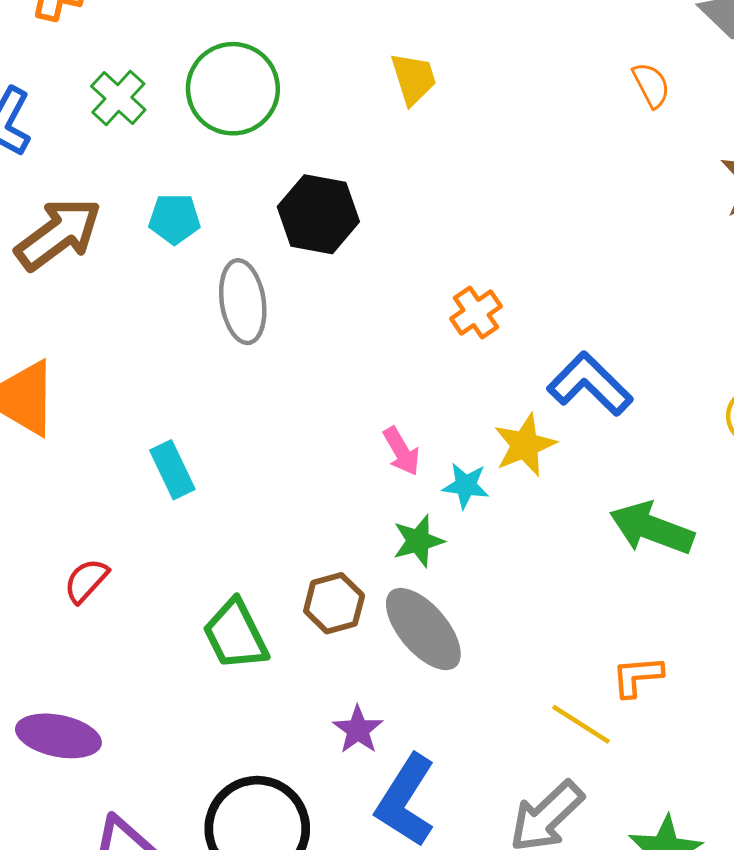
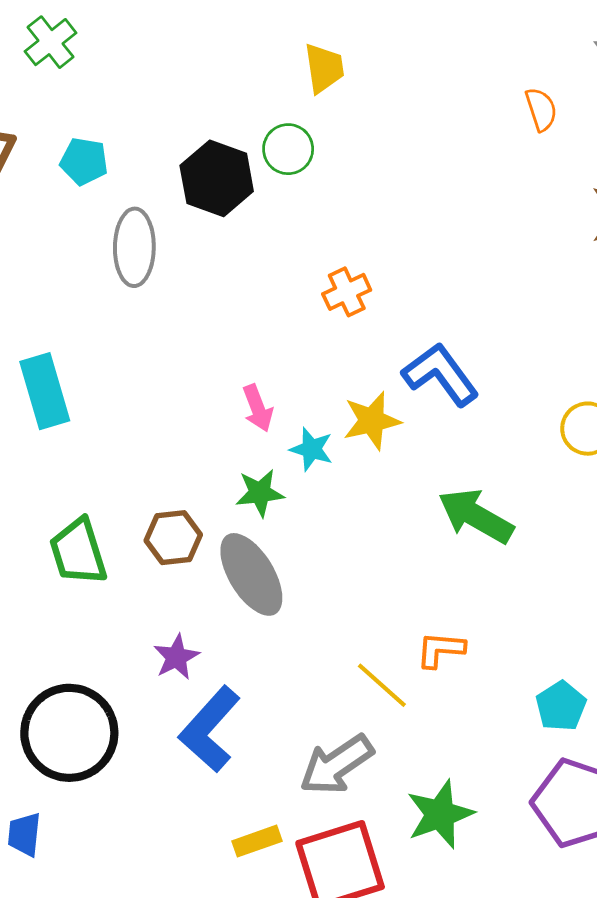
green circle: (233, 89) -> (288, 149), moved, size x0.6
cyan rectangle: (172, 470) -> (45, 391), size x1.4

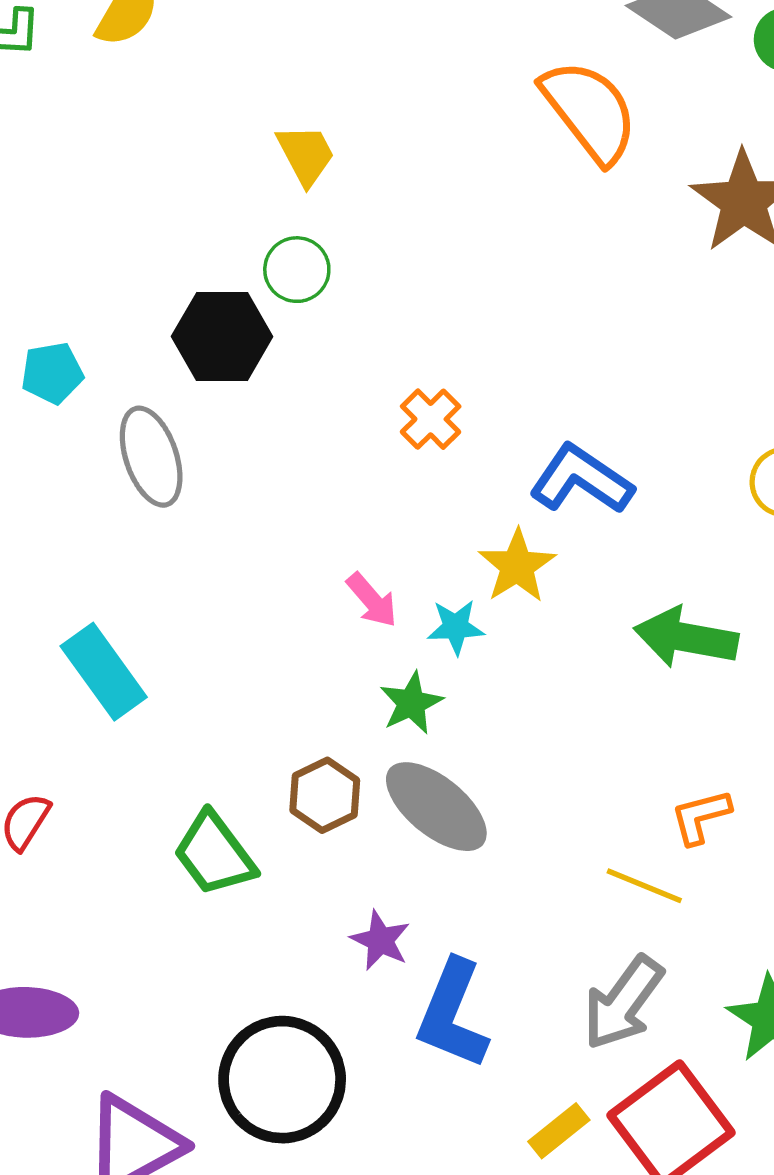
orange semicircle: (541, 109) -> (590, 111), size x2.0

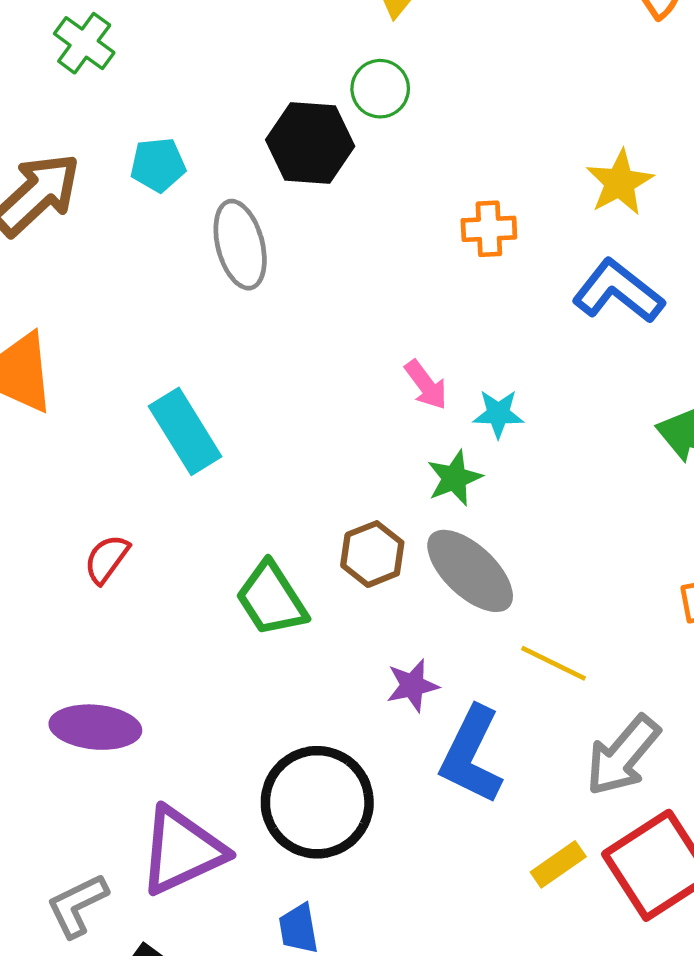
orange cross: (431, 419) -> (489, 229), turned 38
yellow star: (517, 566) -> (620, 182), moved
yellow line: (644, 886) -> (554, 663), moved
purple star: (380, 940) -> (412, 685), turned 30

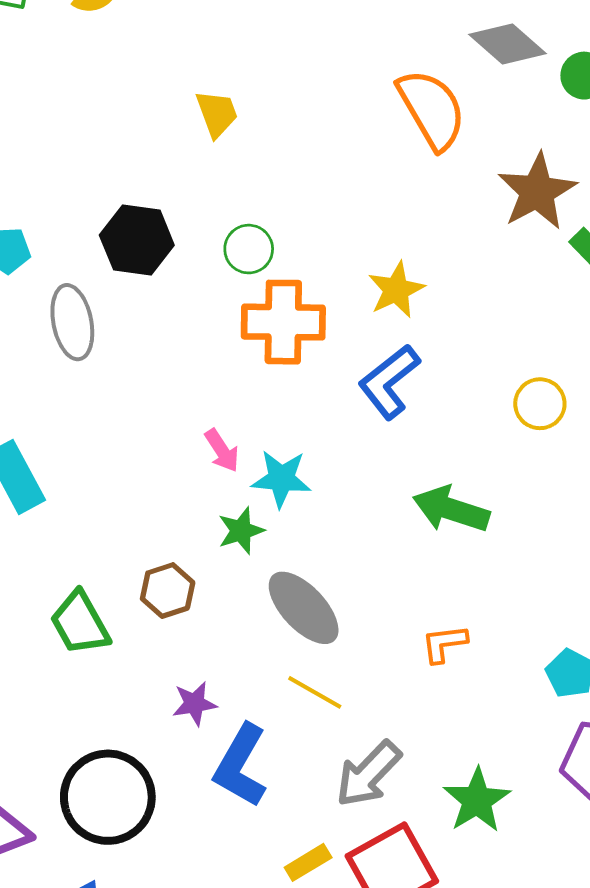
green circle: (380, 89) -> (249, 249), moved
orange cross: (489, 229) -> (283, 322), size x1.8
blue L-shape: (618, 291) -> (389, 382), turned -80
cyan star: (498, 414) -> (281, 479), size x1.4
gray ellipse: (470, 571) -> (304, 608), moved

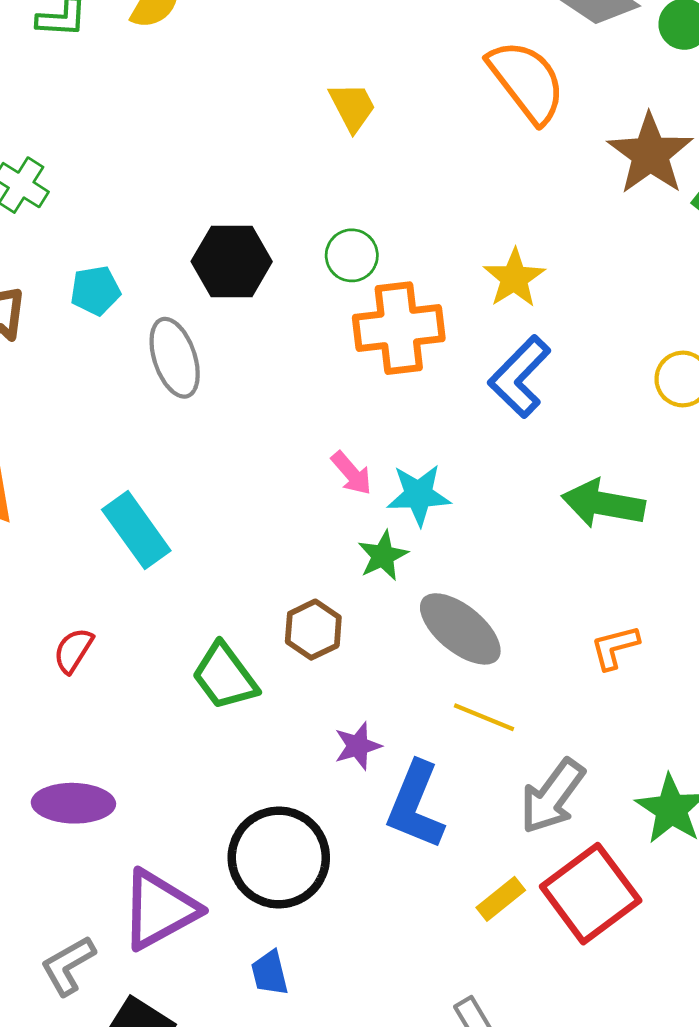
yellow trapezoid: (217, 114) -> (352, 107), moved

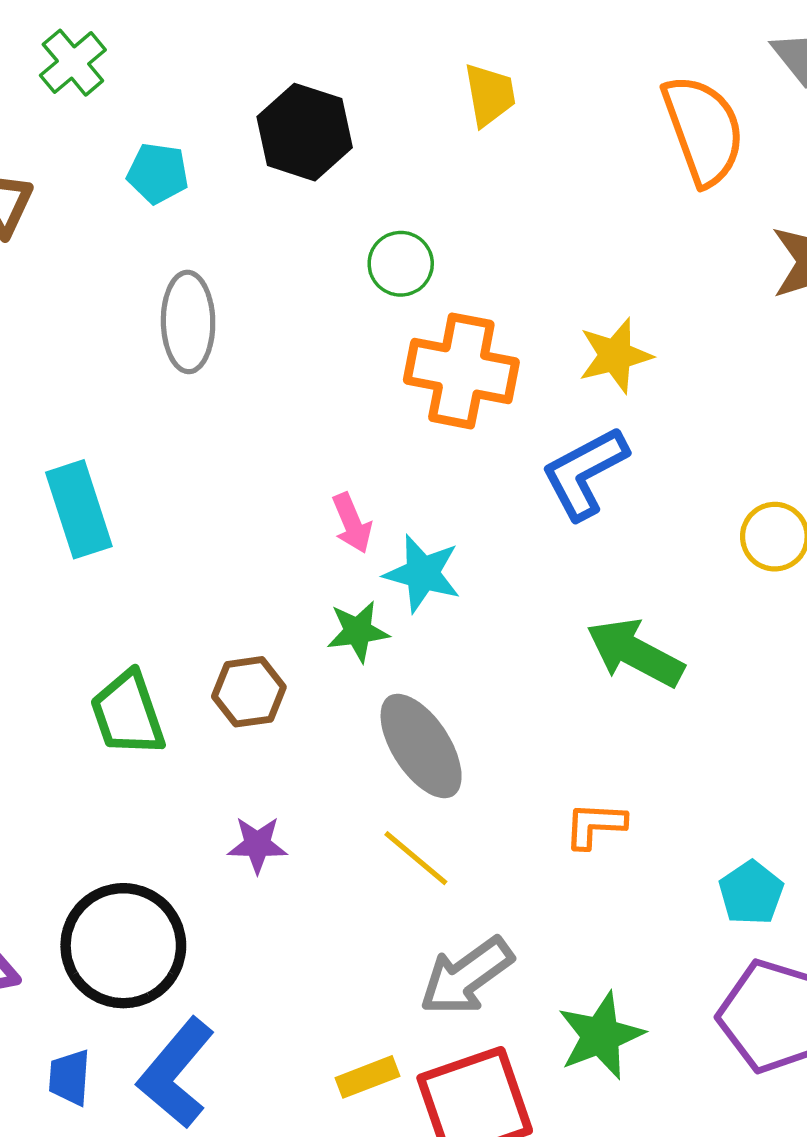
green circle: (352, 255) -> (401, 264), moved
black hexagon: (232, 262) -> (305, 132), moved
cyan pentagon: (95, 291) -> (158, 173), moved
blue L-shape: (415, 805) -> (176, 1073), moved

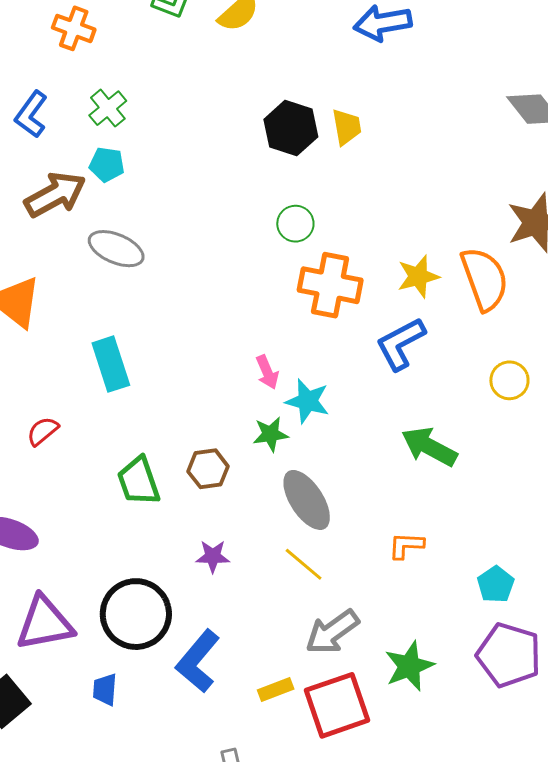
orange semicircle: (703, 130) -> (485, 279), moved
black hexagon: (305, 132) -> (291, 128), moved
cyan pentagon: (158, 173) -> (107, 164), moved
gray ellipse: (188, 322) -> (116, 249), moved, turned -66
blue L-shape: (176, 1073) -> (198, 661), moved

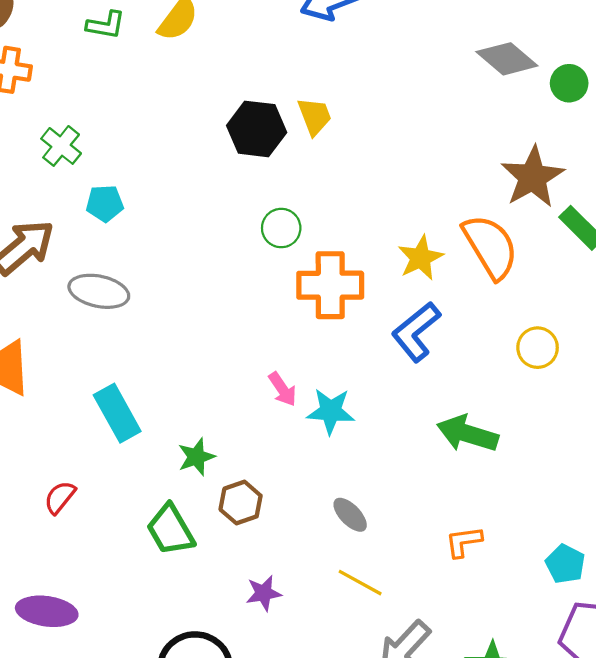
cyan pentagon: (107, 164) -> (105, 203), moved
green star: (271, 434) -> (196, 457), moved
gray ellipse: (307, 500) -> (350, 515), size x0.6

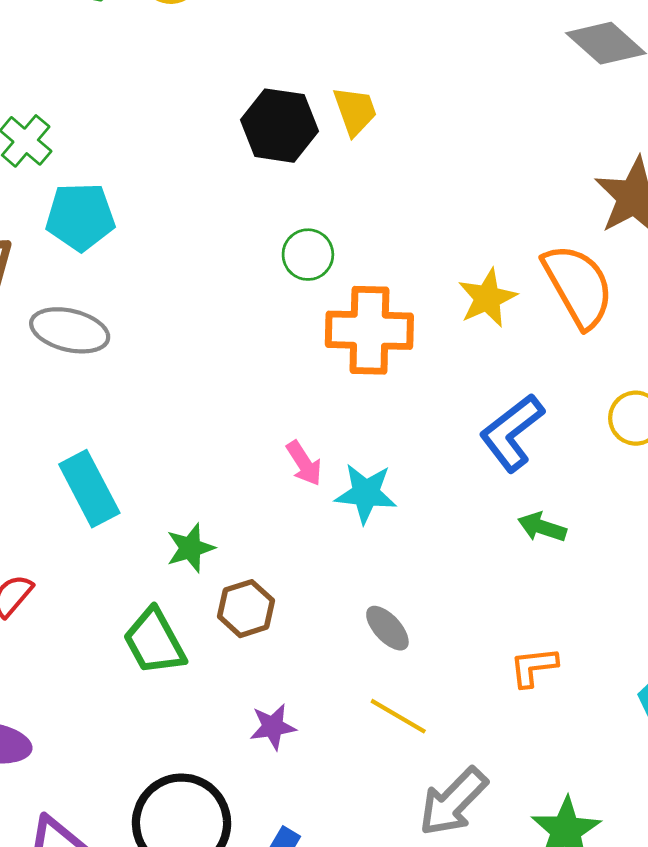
cyan pentagon: (105, 203) -> (80, 217), size x1.4
blue L-shape: (416, 332) -> (512, 433), moved
green arrow: (467, 434) -> (542, 527), size x0.6

